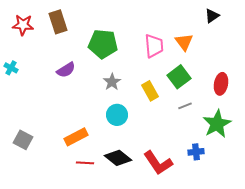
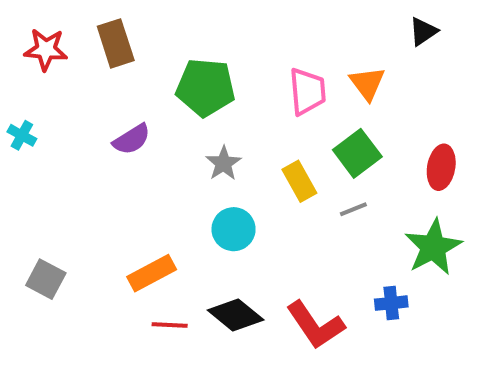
gray line: (185, 106) -> (353, 209), moved

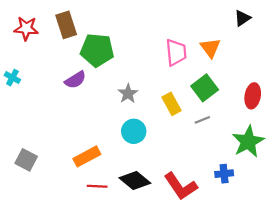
green pentagon: (206, 87) -> (97, 50), moved

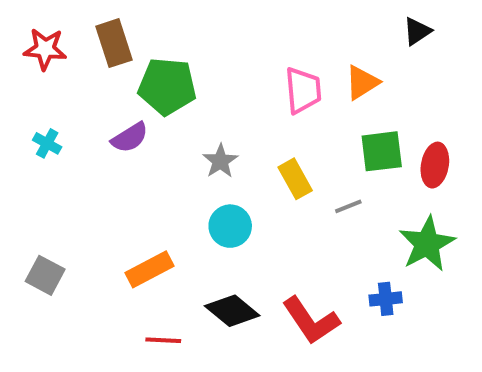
orange triangle: (210, 48) -> (362, 82), turned 35
cyan cross: (12, 78) -> (47, 143), moved
green square: (205, 88) -> (382, 151), moved, turned 30
red line: (97, 186) -> (163, 340), moved

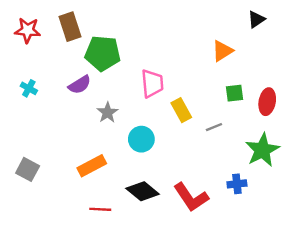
pink trapezoid: (303, 90) -> (152, 83), moved
green square: (382, 151) -> (235, 93), size x0.7
gray star: (220, 161) -> (107, 113), moved

